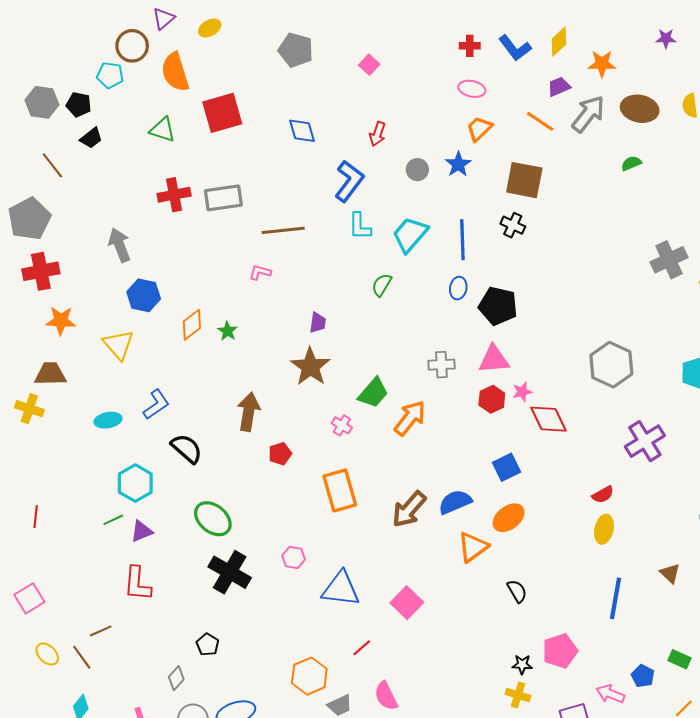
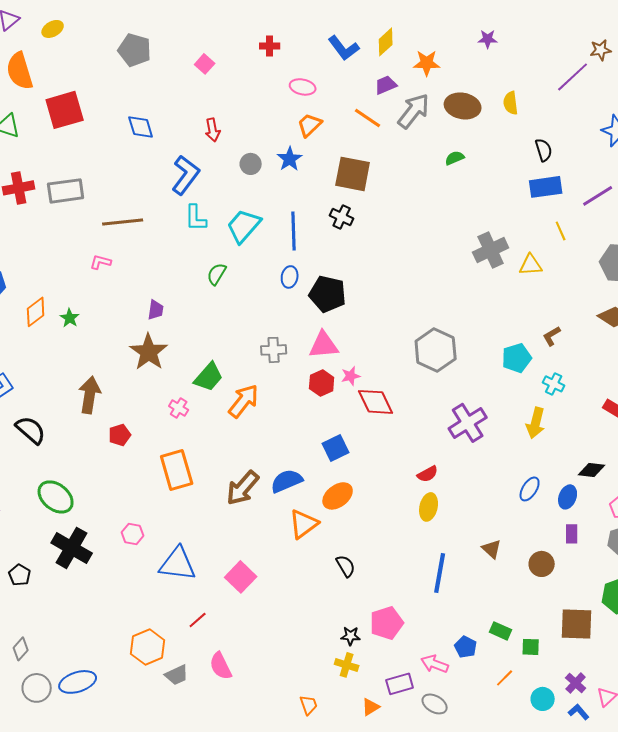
red cross: (470, 46) -> (270, 46), moved
red arrow: (377, 134) -> (213, 130), turned -30
black pentagon: (208, 645) -> (20, 575), moved

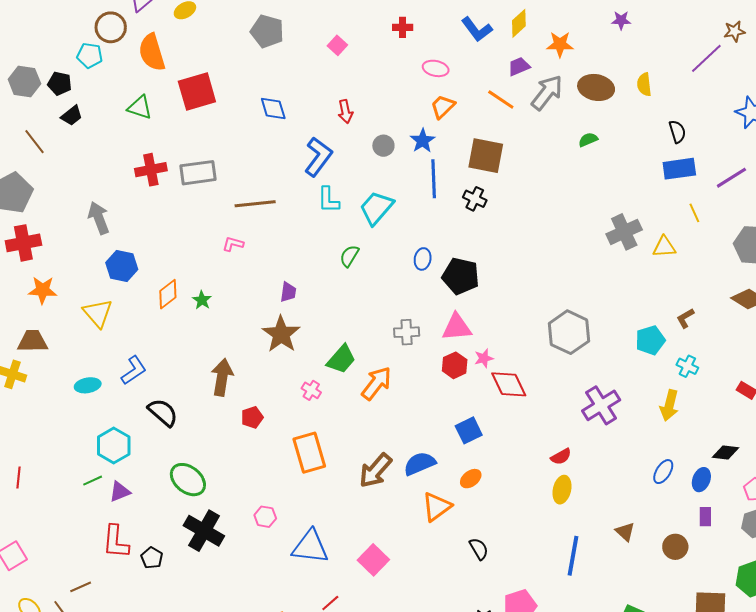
blue line: (294, 231) -> (434, 179), moved
orange ellipse: (338, 496) -> (471, 479), size x0.7

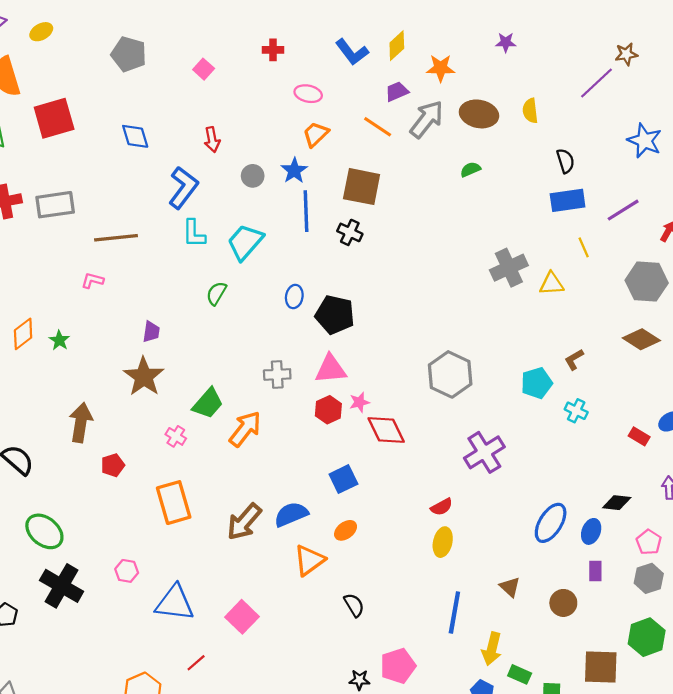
yellow arrow: (669, 405) -> (492, 649), moved
blue ellipse: (663, 472) -> (551, 523), size x1.5

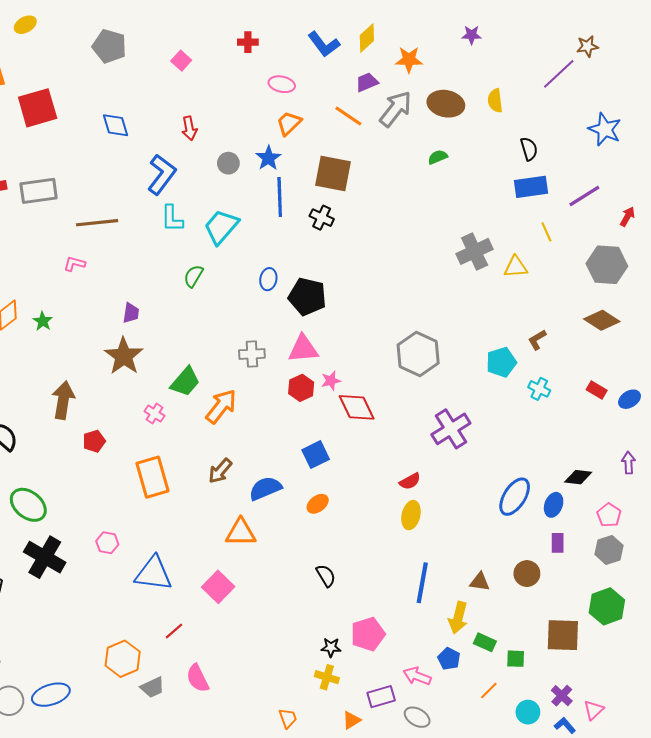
red rectangle: (639, 436) -> (597, 390), moved
brown arrow: (244, 522) -> (220, 471), moved, size x0.7
orange triangle: (309, 560) -> (241, 533), moved, turned 36
brown triangle: (510, 587) -> (480, 582), moved, turned -35

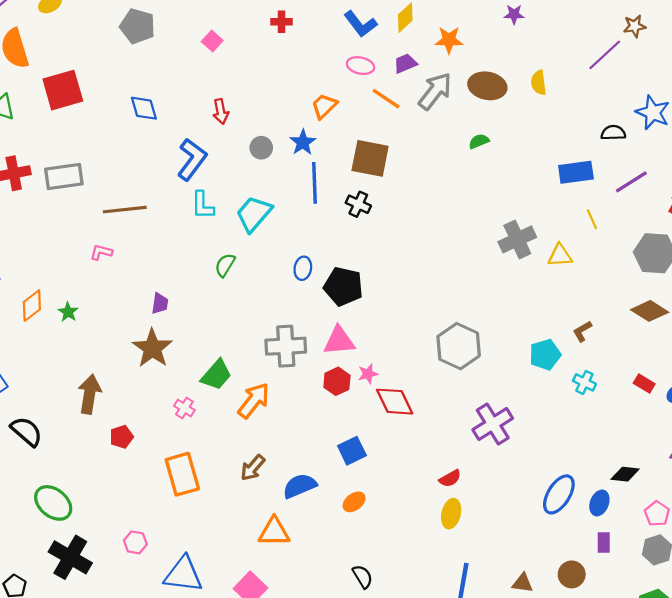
pink ellipse: (282, 84) -> (360, 66), moved
black semicircle: (529, 149) -> (613, 133), moved, turned -75
gray cross: (252, 354) -> (286, 346), size x1.5

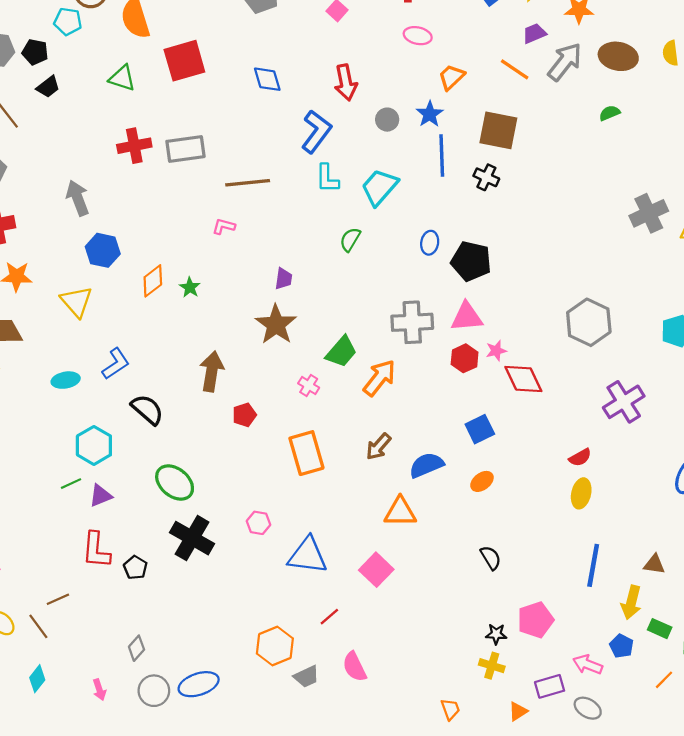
pink ellipse: (360, 66) -> (418, 36), moved
red arrow: (221, 111) -> (346, 82), size x1.4

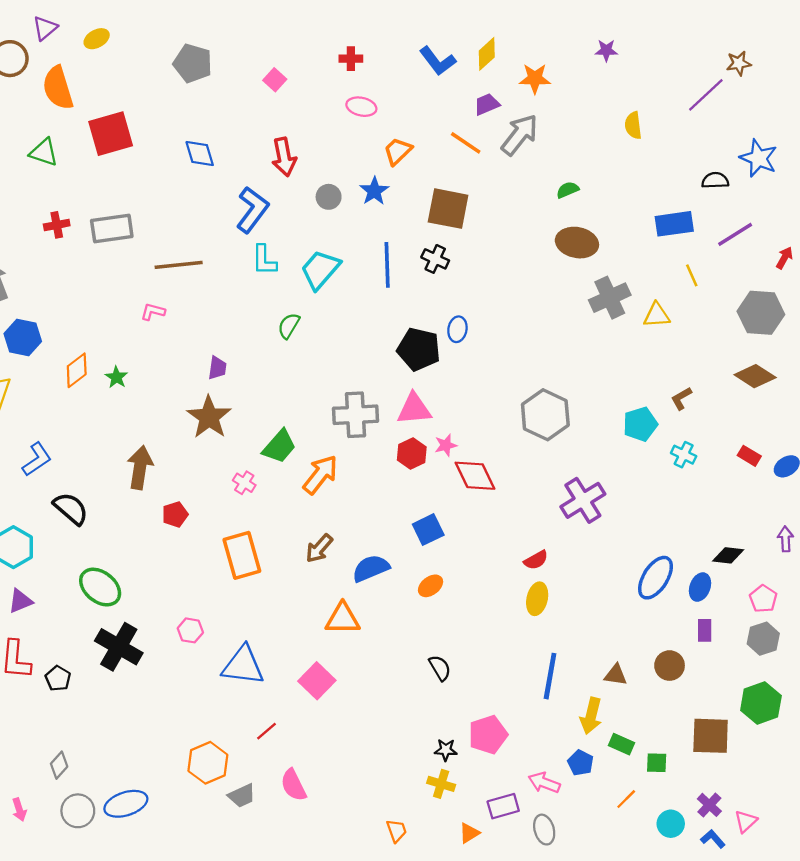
brown ellipse: (618, 56) -> (577, 243), moved
red cross: (134, 146) -> (57, 225), size x0.7
blue line: (442, 156) -> (387, 265), moved
blue ellipse: (430, 243) -> (457, 329), moved
gray ellipse: (588, 708) -> (544, 830), turned 44

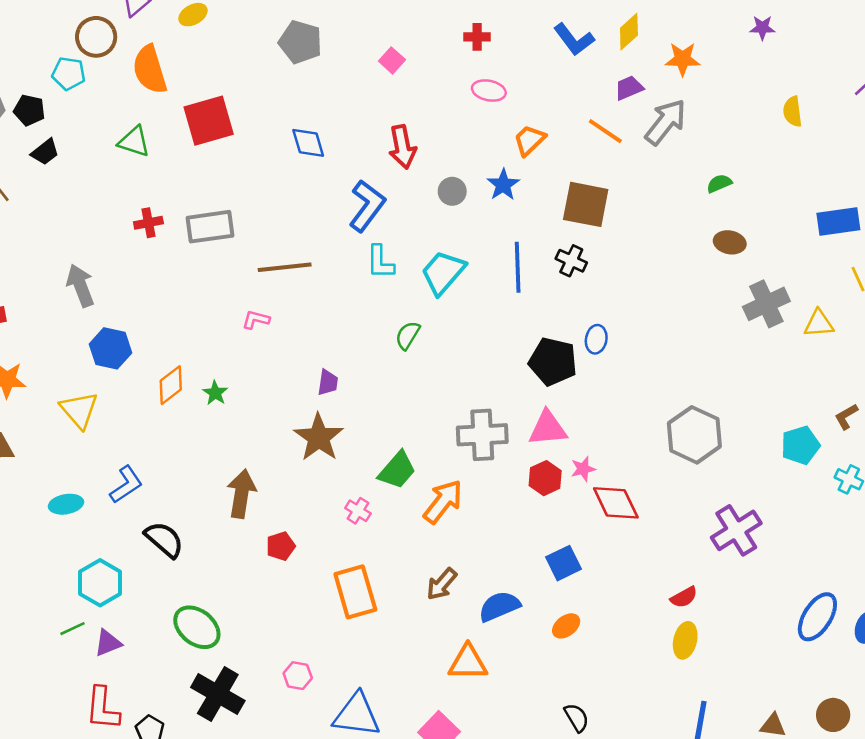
brown ellipse: (577, 243) -> (730, 242), size x0.7

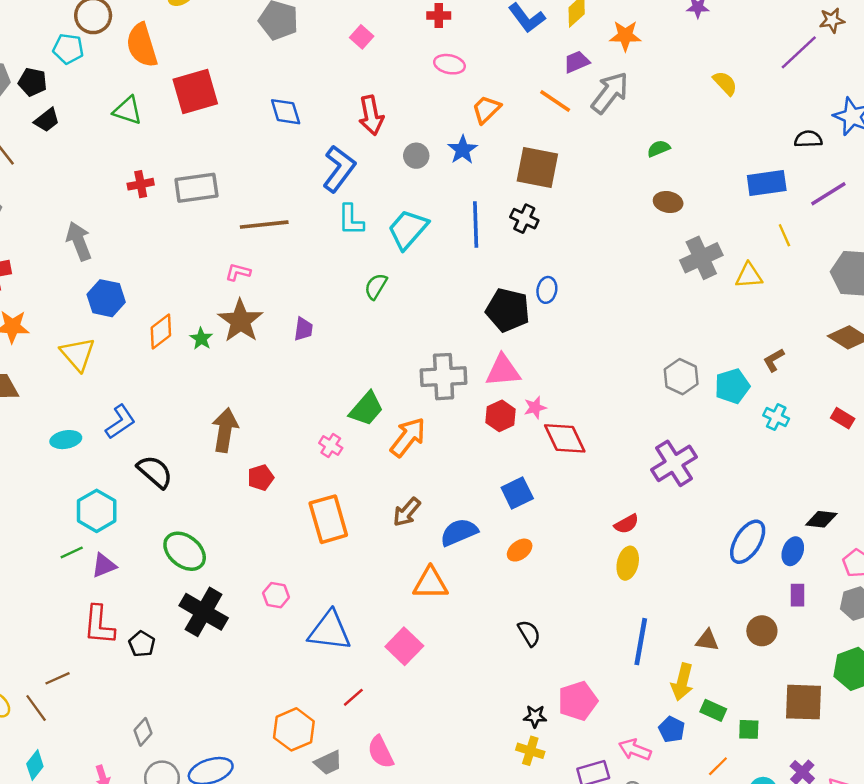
yellow semicircle: (793, 111) -> (725, 83), turned 144
gray hexagon: (694, 435) -> (681, 377), moved, size x0.7
brown star: (319, 437) -> (240, 321), moved

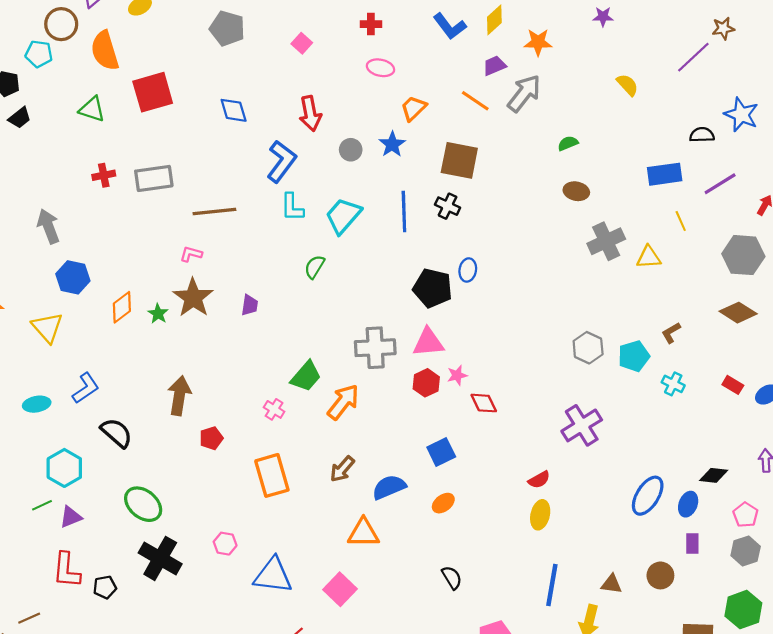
red diamond: (565, 438) -> (484, 403), size x0.7
black pentagon: (142, 644) -> (105, 587), turned 30

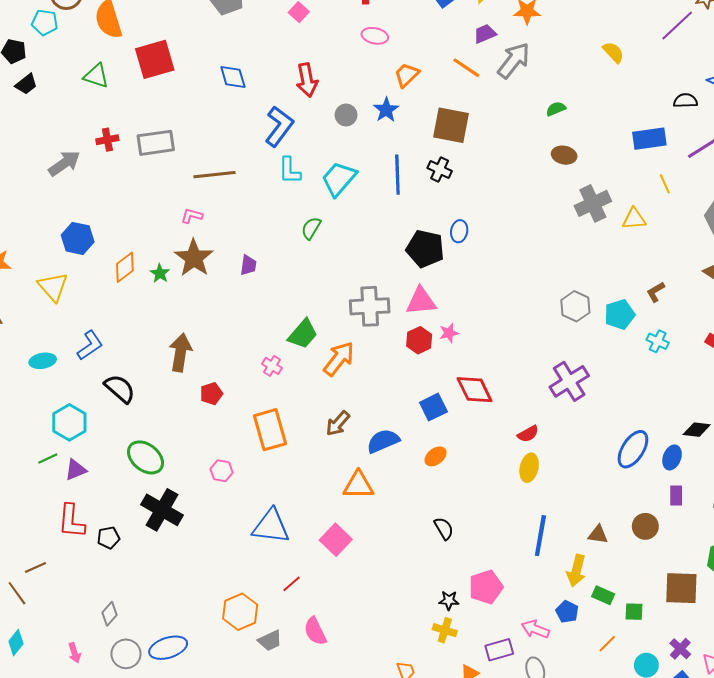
gray arrow: (48, 226) -> (64, 163), moved, turned 76
red diamond: (484, 403) -> (475, 390), moved, size x1.4
pink hexagon: (225, 544) -> (222, 471), moved

